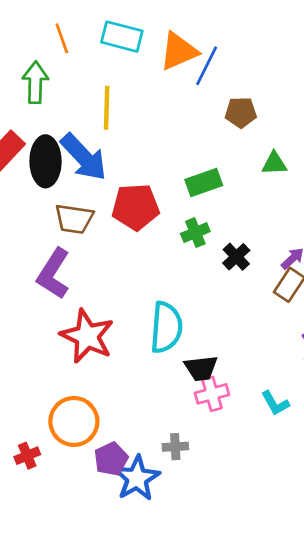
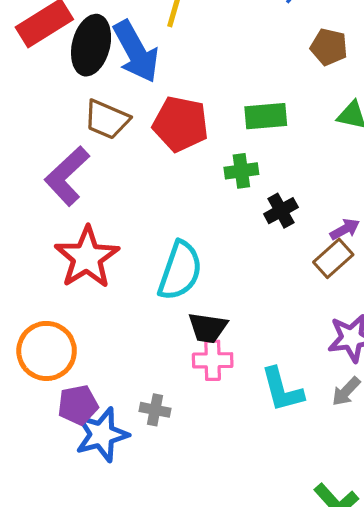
cyan L-shape: (275, 403) -> (282, 390), size x1.4

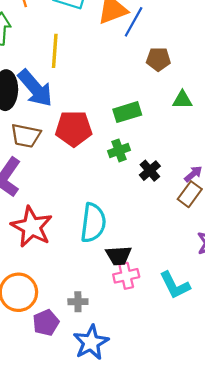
gray cross: (155, 410) -> (78, 302), moved
blue star: (102, 435) -> (91, 342), moved

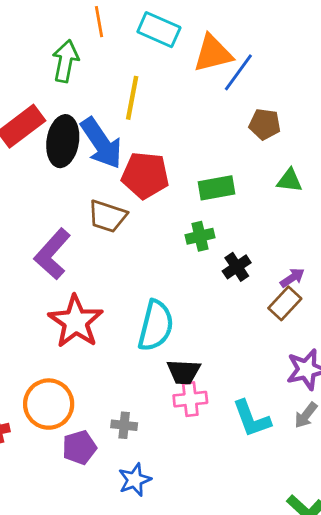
red pentagon: (74, 129) -> (145, 175), moved
brown trapezoid: (26, 136) -> (107, 216), moved
blue star: (91, 342) -> (135, 480), size x0.7

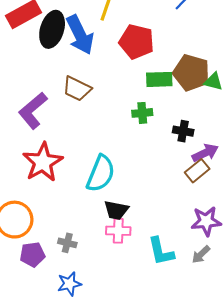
brown pentagon: (265, 124) -> (191, 73), moved, size x1.6
red pentagon: (145, 175) -> (136, 42), moved
black cross: (237, 267) -> (183, 131), moved, turned 36
purple arrow: (292, 278) -> (205, 153), size x1.4

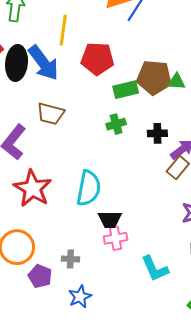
cyan L-shape: (161, 251) -> (155, 269), moved
purple pentagon: (32, 254) -> (40, 276), turned -30

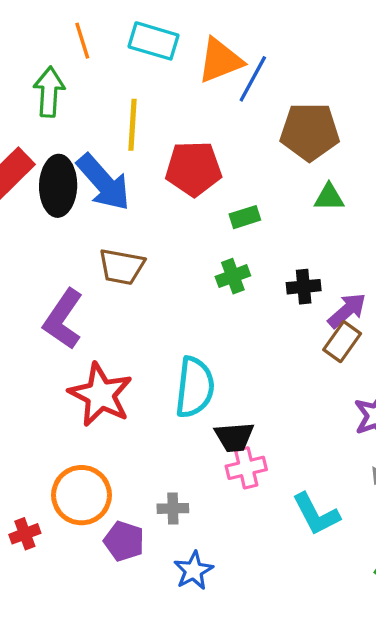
brown pentagon: (154, 77) -> (310, 132), moved
green rectangle: (126, 90) -> (245, 217), size x0.7

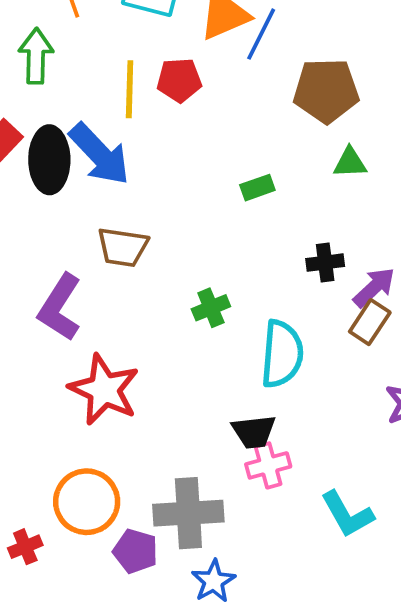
red pentagon: (194, 169) -> (179, 80), moved, size x0.7
green cross: (233, 276) -> (211, 308), moved
cyan semicircle: (195, 387) -> (282, 354), moved
gray cross: (173, 508) -> (188, 513), size x2.0

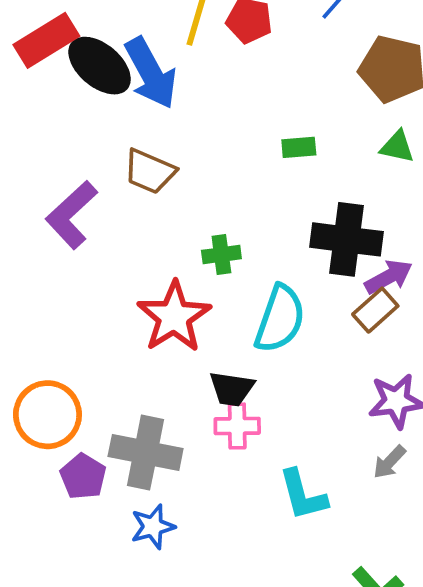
black ellipse: (49, 160) -> (100, 66), turned -64
black cross: (325, 263) -> (347, 239), size x1.8
red star: (104, 390) -> (174, 317), moved

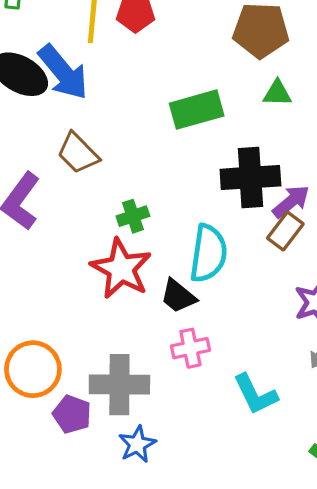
green rectangle: (299, 147) -> (197, 110), size x1.8
brown trapezoid: (150, 171) -> (78, 153), turned 33
green cross: (221, 255) -> (133, 216), moved
black trapezoid: (232, 389) -> (178, 296), moved, turned 42

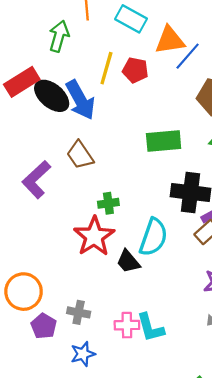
pink cross: (190, 348) -> (127, 325), moved
gray cross: (119, 385) -> (79, 312), size x0.6
cyan L-shape: (255, 394) -> (150, 328), moved

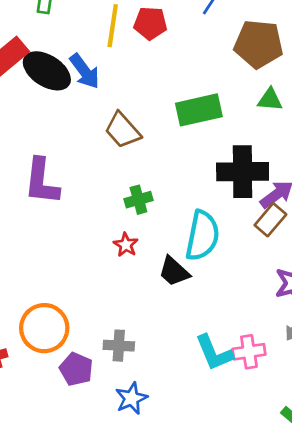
blue arrow: (80, 100) -> (85, 71), size x0.7
brown trapezoid: (80, 155) -> (123, 130), moved
purple L-shape: (36, 180) -> (42, 181), turned -33
red star: (94, 236) -> (126, 245), size x0.5
pink cross: (127, 325) -> (249, 352), moved

